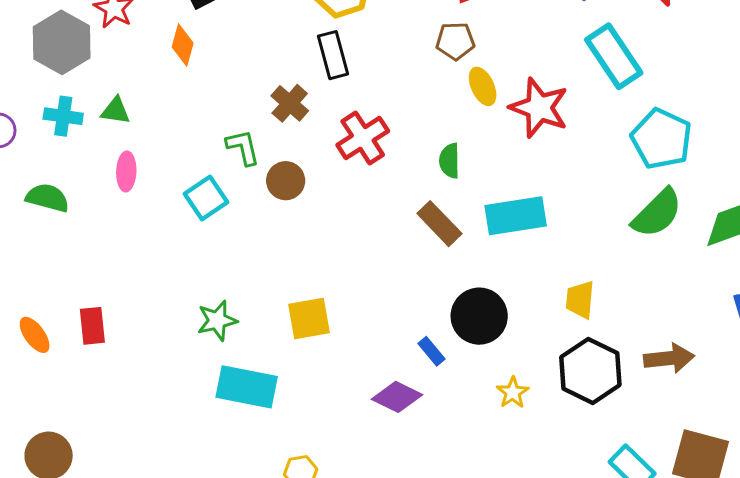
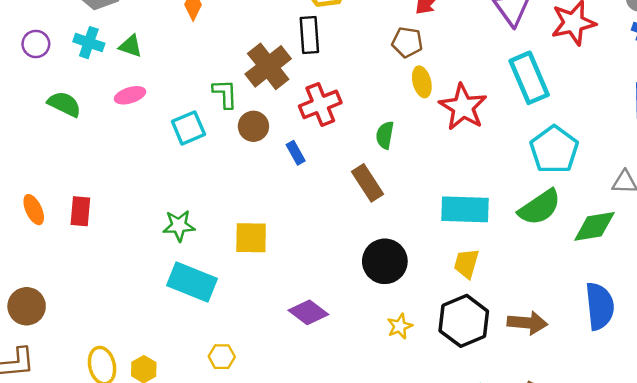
brown cross: (290, 103) -> (268, 66), size x1.5
pink ellipse: (126, 171) -> (130, 95), turned 60
cyan rectangle: (516, 216) -> (465, 209), moved
blue rectangle: (431, 351) -> (296, 153), moved

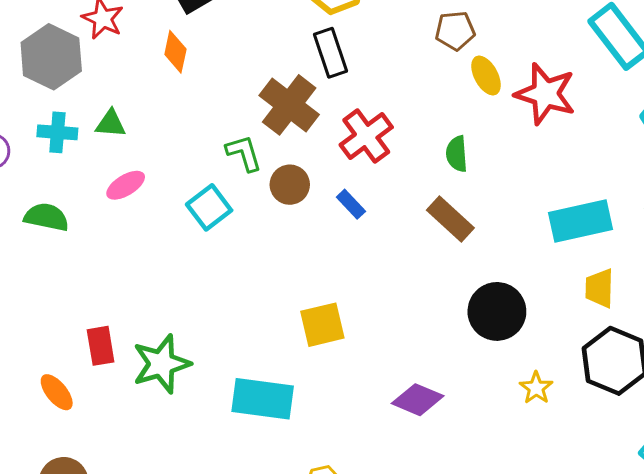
orange ellipse: (34, 210) -> (57, 392), moved
green star: (179, 226) -> (161, 364), moved, size x1.4

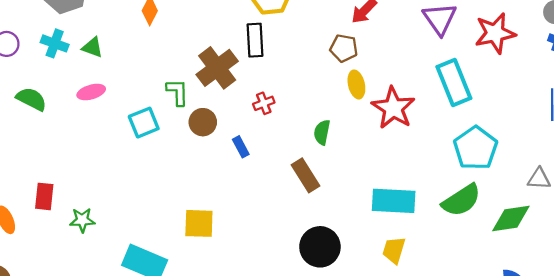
red cross: (366, 136) -> (264, 103), size x0.6
green star: (161, 364) -> (82, 220), size x0.6

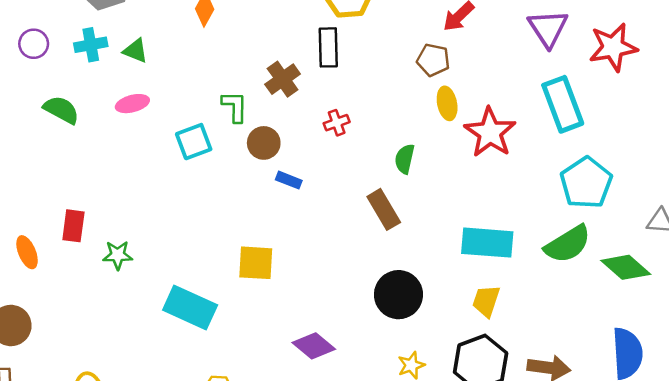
cyan cross: (55, 43) -> (91, 45), turned -32
brown cross: (217, 68) -> (283, 79), size x0.7
blue rectangle: (241, 147) -> (289, 180), moved, turned -42
green diamond: (511, 218) -> (626, 267), turned 48

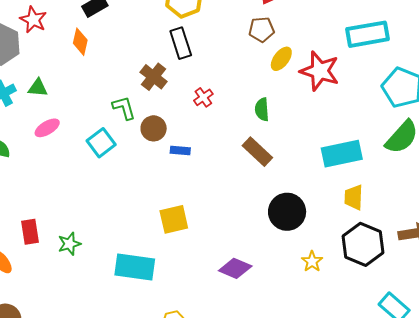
yellow ellipse: (447, 103) -> (281, 59), turned 65
cyan rectangle: (563, 104) -> (368, 34), turned -63

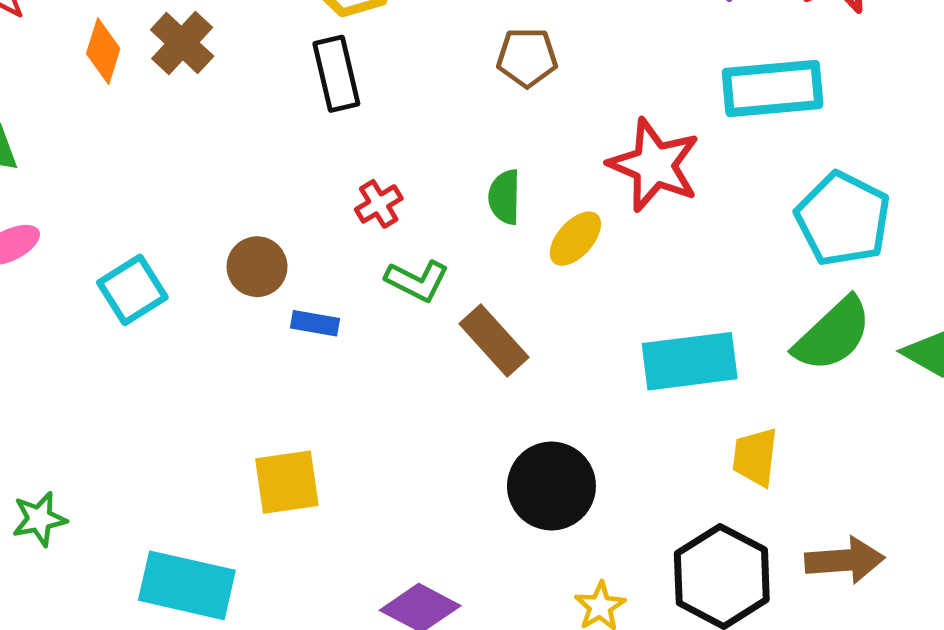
yellow ellipse: (281, 59) -> (575, 239), moved
brown cross: (154, 77) -> (182, 43), moved
green L-shape: (124, 108) -> (417, 281), moved, turned 128
green semicircle: (262, 109) -> (505, 197), moved
yellow trapezoid: (354, 197) -> (755, 457), moved

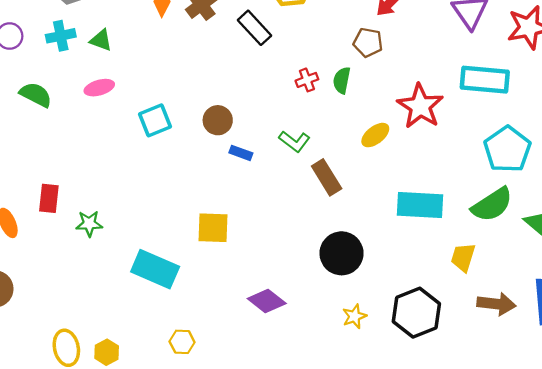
black rectangle: (336, 74) -> (254, 28), moved, turned -40
green semicircle: (505, 197) -> (342, 80), moved
red cross: (379, 204) -> (307, 80), moved
yellow trapezoid: (755, 457) -> (463, 257), moved
brown arrow: (845, 560) -> (496, 304), moved

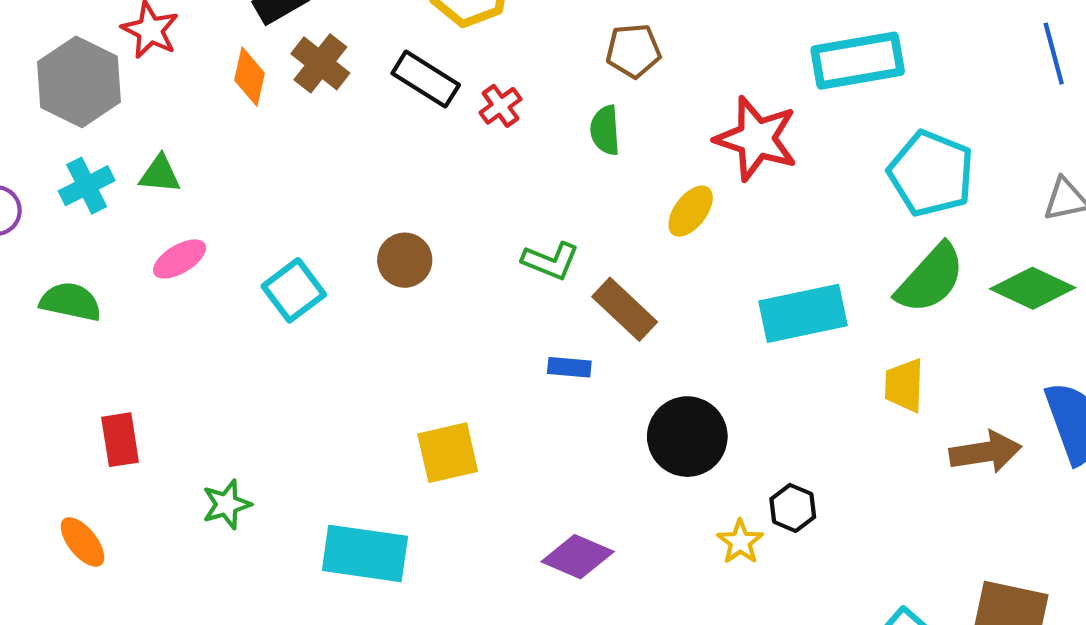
red cross: (307, 80) -> (501, 106), moved
blue rectangle: (241, 153) -> (569, 367), moved
red rectangle: (49, 198) -> (120, 440), moved
black hexagon: (416, 313) -> (793, 508), moved, size x0.5

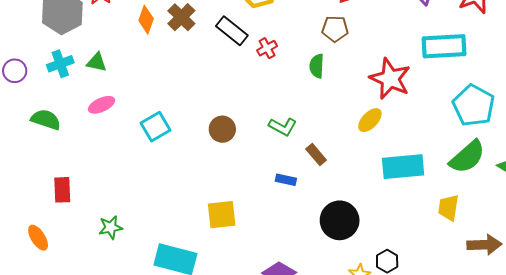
yellow ellipse: (691, 211) -> (370, 120), moved
brown circle: (405, 260) -> (222, 129), moved
brown rectangle: (625, 309) -> (316, 155), size x0.7

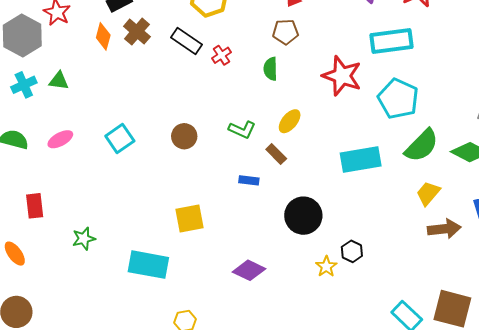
pink ellipse: (101, 105) -> (60, 139), moved
cyan pentagon: (474, 106) -> (398, 99), moved
yellow ellipse: (370, 120) -> (290, 121), moved
yellow trapezoid: (448, 208) -> (428, 193), moved, turned 36

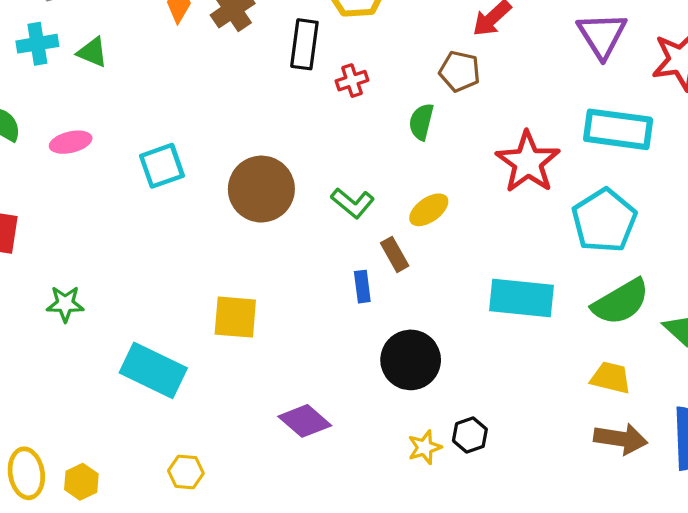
black rectangle: (187, 41) -> (304, 44), turned 48
brown circle: (184, 136) -> (261, 189), size x1.6
blue rectangle: (249, 180) -> (362, 287), moved, turned 60
yellow trapezoid: (428, 193) -> (611, 378), turned 48

